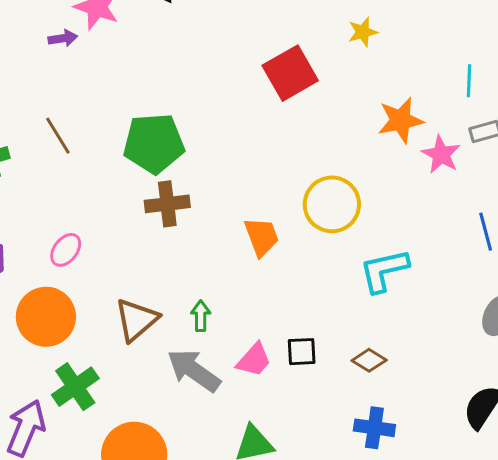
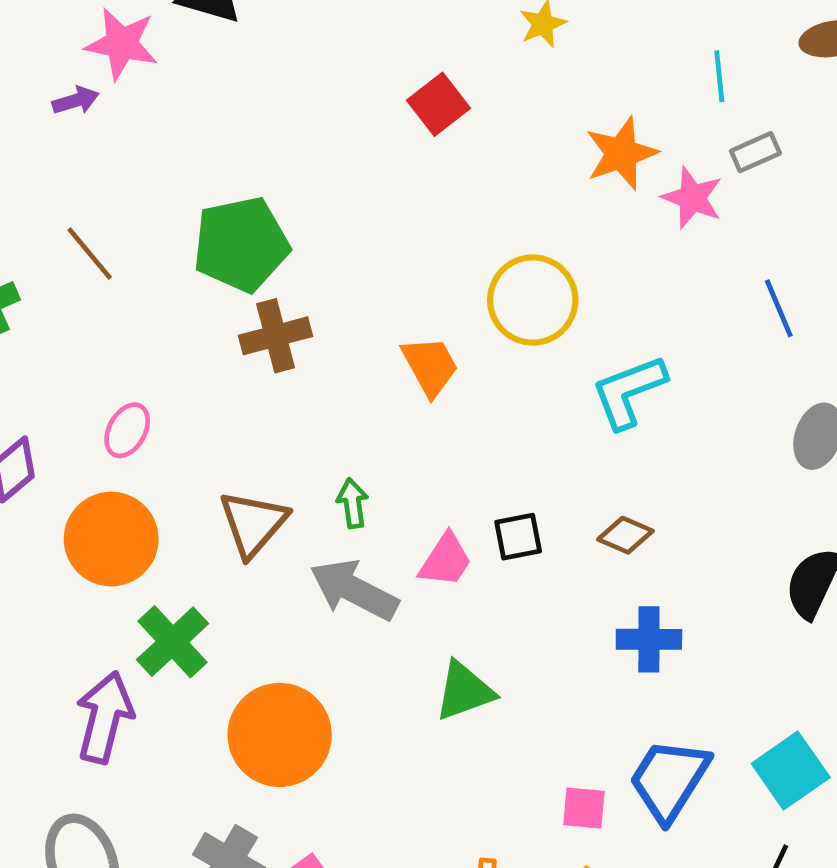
red square: (290, 73) -> (438, 104), size x0.7

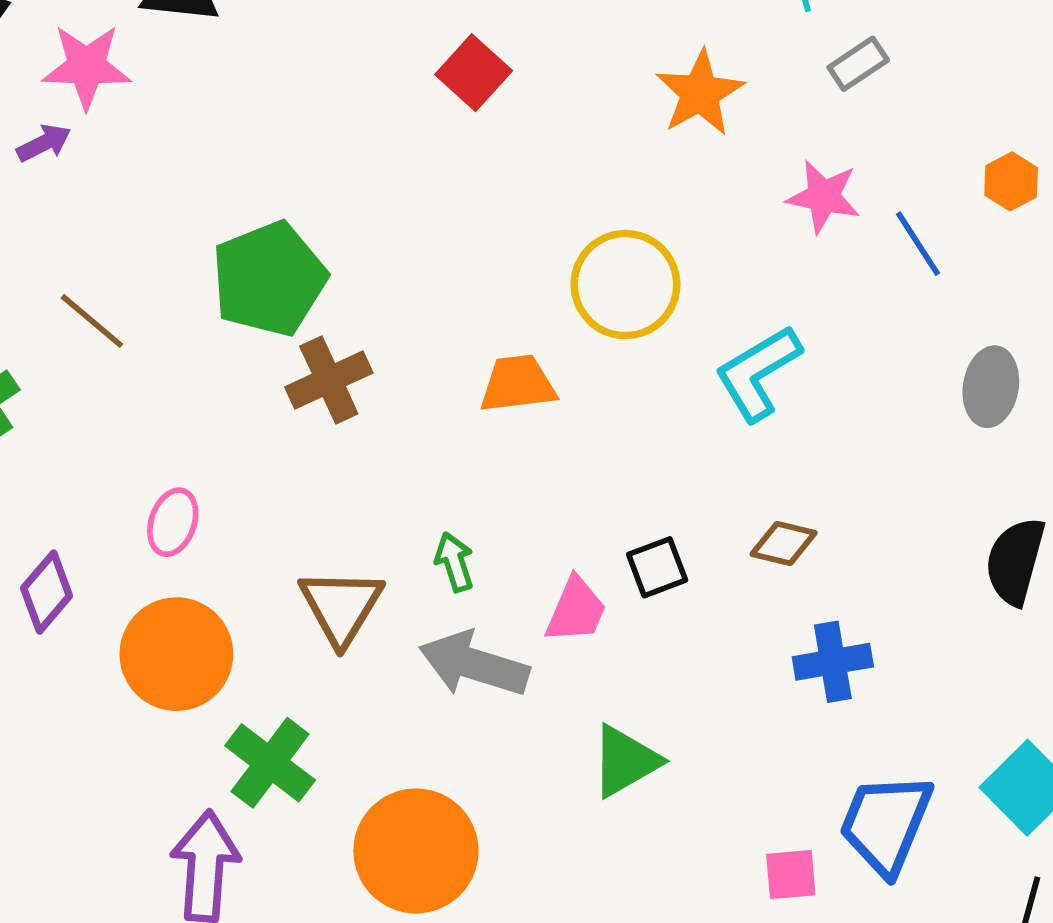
pink star: (692, 198) -> (824, 197), moved
orange trapezoid: (430, 366) -> (518, 384), turned -58

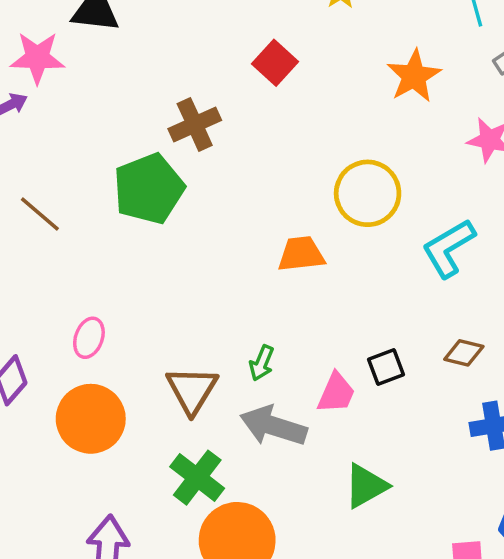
brown cross: (329, 380) -> (195, 124), moved
green arrow: (454, 562) -> (262, 363), turned -140
green cross: (270, 763) -> (197, 478), moved

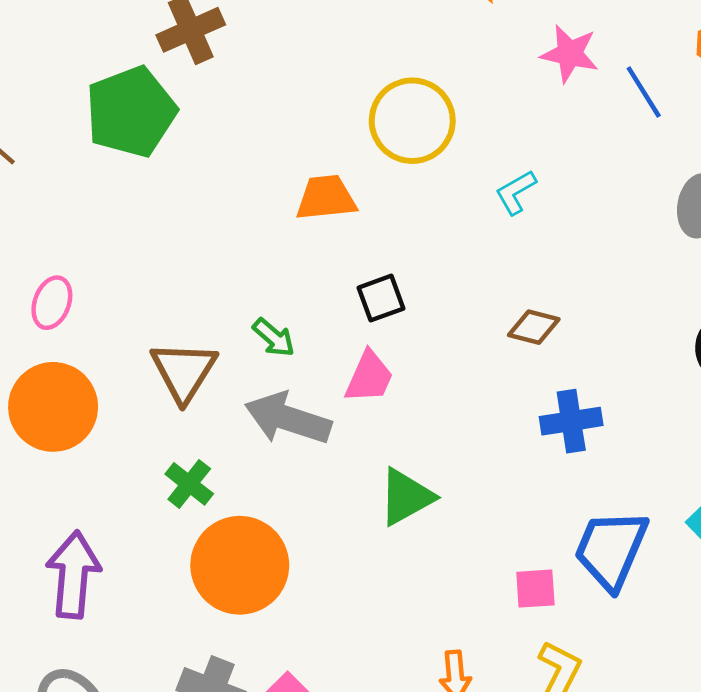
cyan L-shape: (449, 248) -> (516, 192), size x0.6
green arrow: (262, 363) -> (274, 338), turned -72
black square: (386, 367) -> (381, 298), moved
green cross: (197, 478) -> (189, 484), size x0.7

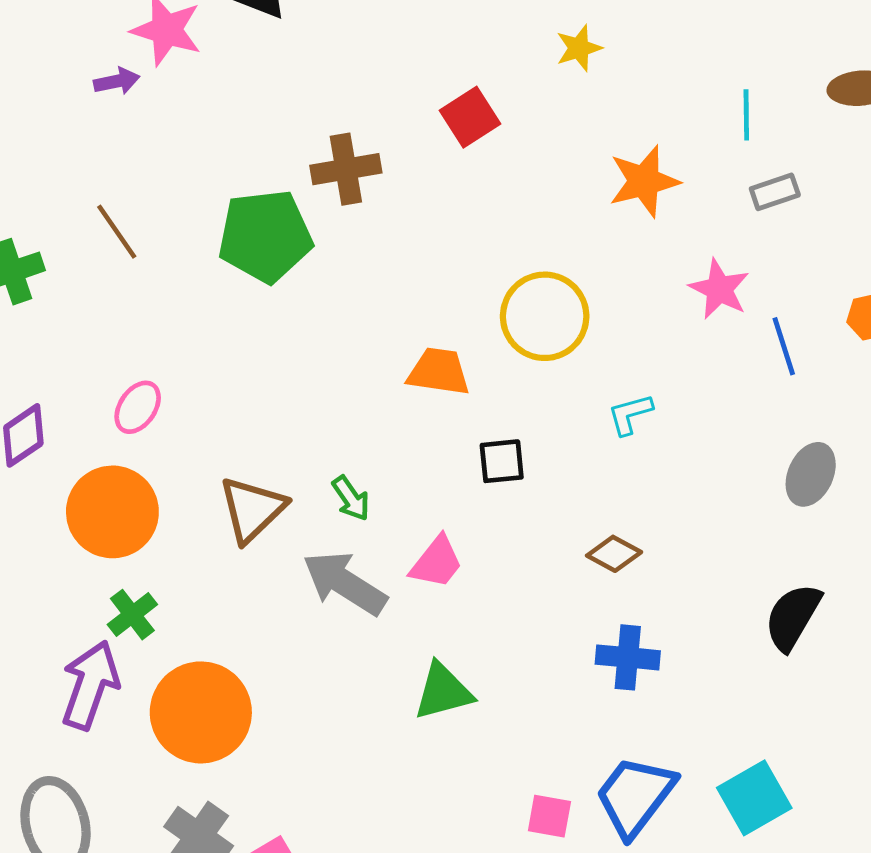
black square: (381, 298) -> (502, 461), moved
green cross: (189, 484) -> (132, 615), moved
orange circle: (240, 565) -> (201, 712), moved

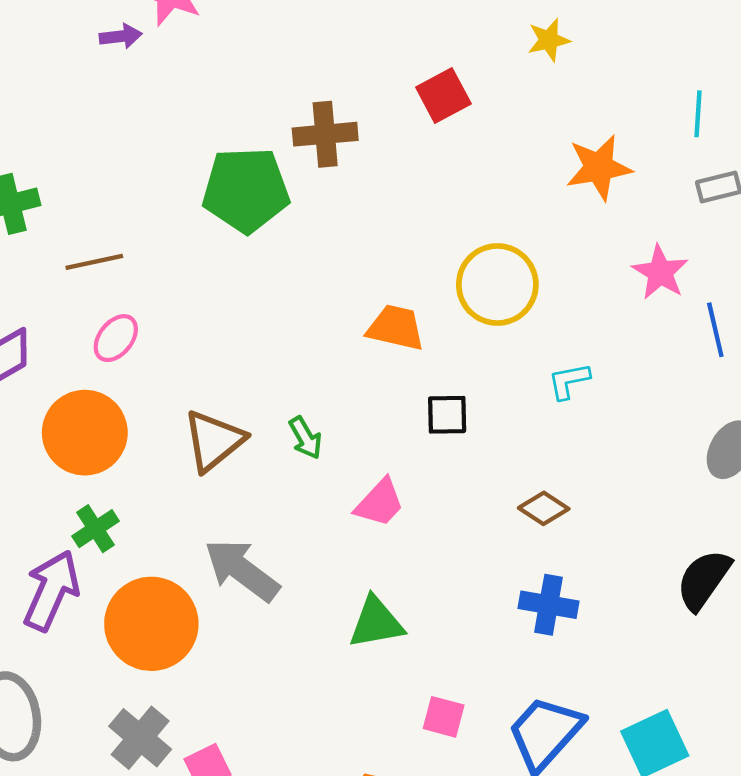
brown line: (117, 232) -> (94, 262), moved, turned -72
gray arrow: (345, 583) -> (242, 570), moved
pink square: (549, 816) -> (444, 717), moved

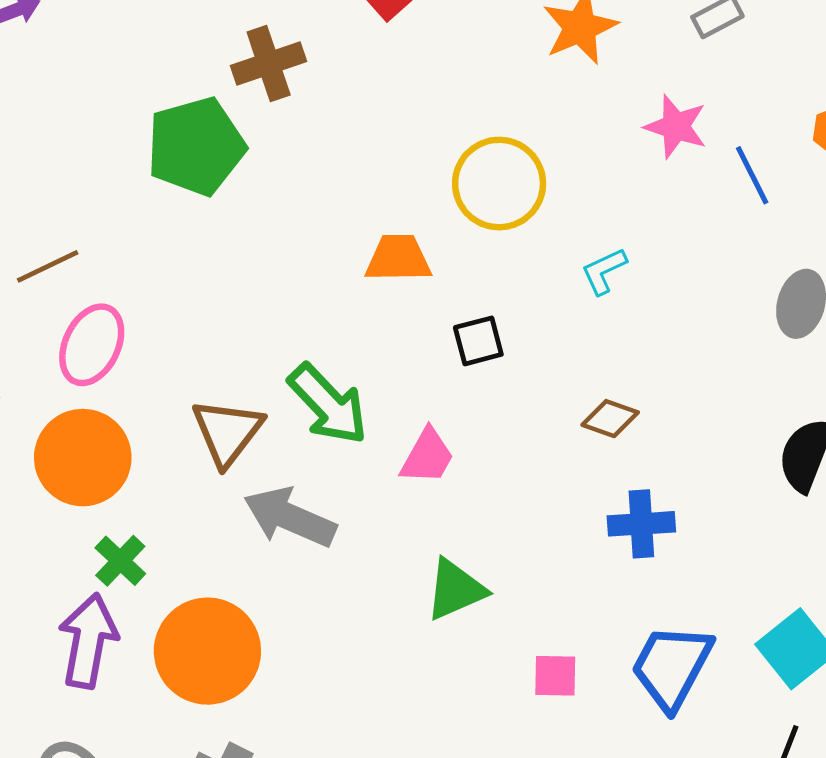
pink ellipse: (116, 338) -> (92, 345), size x1.4
green arrow: (305, 438) -> (328, 404), size x1.8
gray arrow: (242, 570) -> (290, 517), moved

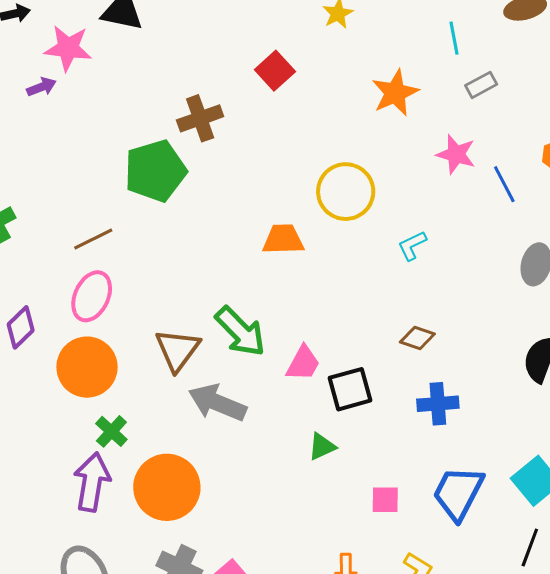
brown line: (48, 266) -> (93, 239), moved
black square: (478, 341) -> (350, 389), moved, size x1.4
green triangle: (455, 590) -> (322, 447), size x0.7

